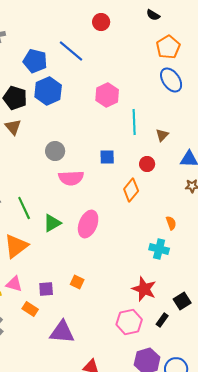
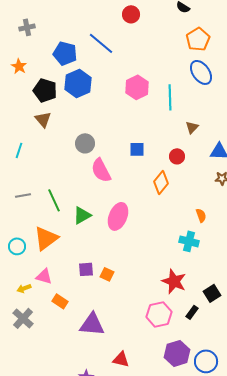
cyan line: (134, 122) -> (170, 97), moved
pink semicircle: (71, 178) -> (101, 170), turned 65
purple square: (46, 289) -> (86, 269), moved

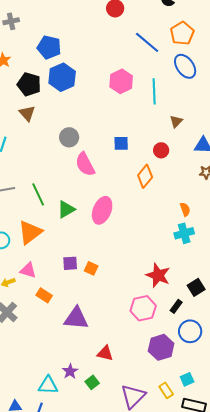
blue line: (101, 43) -> (147, 42), moved
cyan cross: (189, 241) -> (184, 233), moved, turned -30
blue circle: (206, 361) -> (190, 331), moved

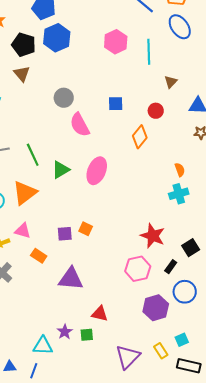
purple square: (70, 263) -> (65, 234), moved
green square: (92, 382) -> (87, 335), moved, turned 32

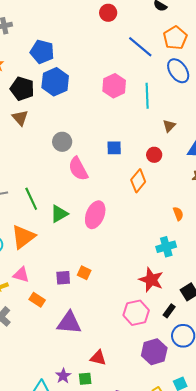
cyan cross: (179, 194) -> (166, 247), moved

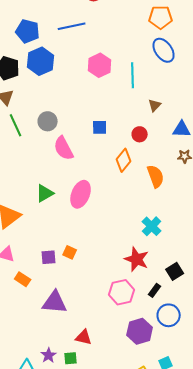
orange pentagon: (175, 38) -> (161, 17), turned 30
blue line: (140, 47) -> (72, 26), moved, turned -52
green line: (31, 199) -> (16, 125), moved
orange semicircle: (178, 214) -> (156, 176), moved, size x1.6
cyan cross: (166, 247) -> (152, 226), turned -30

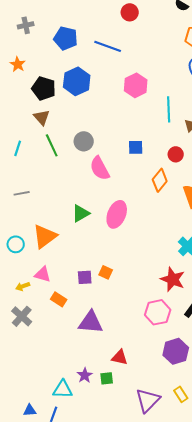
blue line: (72, 26) -> (108, 46), turned 32
blue pentagon: (28, 31) -> (66, 38), moved
cyan line: (133, 75) -> (169, 109), moved

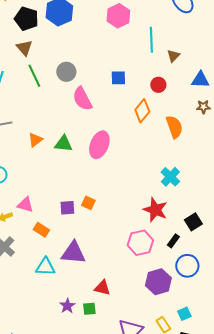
green triangle: (81, 213) -> (63, 144), turned 36
orange triangle: (45, 236) -> (35, 140), moved, size x0.6
cyan triangle: (63, 389) -> (45, 267), moved

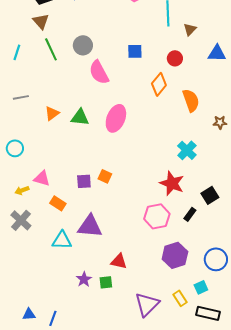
brown star: (203, 107) -> (220, 122), moved
blue circle: (187, 266) -> (216, 259), moved

